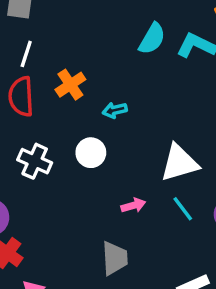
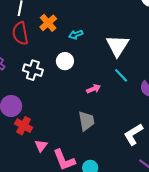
white triangle: (179, 163) -> (117, 46), moved, turned -35
cyan line: (183, 209) -> (121, 75), moved

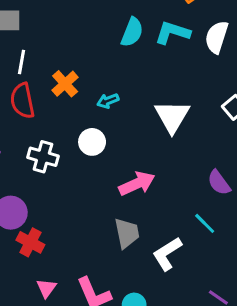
cyan line: (121, 75) -> (205, 223), moved
pink arrow: (94, 89) -> (137, 184), size x1.6
white L-shape: (133, 134) -> (167, 254), moved
pink triangle: (41, 146) -> (46, 288), moved

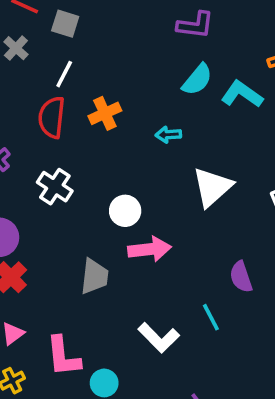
cyan arrow: (108, 101) -> (168, 135), moved
white circle: (92, 142) -> (125, 211), moved
gray trapezoid: (127, 233) -> (94, 276), moved
white L-shape: (167, 254) -> (159, 338), turned -120

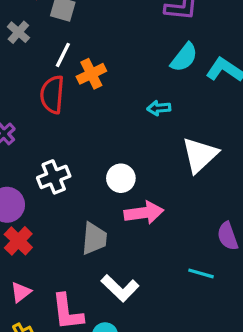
orange cross: (105, 113) -> (91, 74), moved
white cross: (55, 187) -> (54, 177), moved, turned 36
cyan line: (211, 317) -> (201, 273), turned -45
white L-shape: (159, 338) -> (120, 288), moved

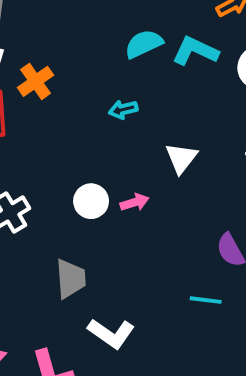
cyan semicircle: (184, 57) -> (144, 44), turned -144
white triangle: (200, 155) -> (181, 158), size x0.7
pink arrow: (144, 213) -> (135, 202), moved, size x0.6

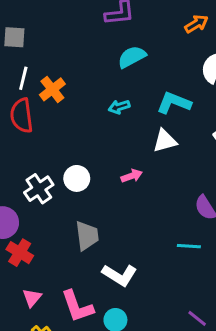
cyan L-shape: (195, 51) -> (174, 103), moved
white triangle: (181, 158) -> (165, 141), turned 40
white circle: (91, 201) -> (77, 178), moved

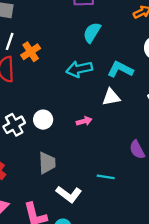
cyan semicircle: (132, 57) -> (92, 32), turned -35
cyan arrow: (119, 107) -> (79, 69), size x1.6
cyan line: (189, 246) -> (106, 177), moved

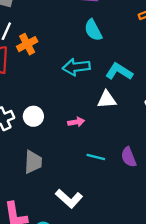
cyan semicircle: (92, 32) -> (93, 30), turned -65
cyan line: (106, 177) -> (96, 157), moved
white L-shape: (69, 194) -> (69, 199), moved

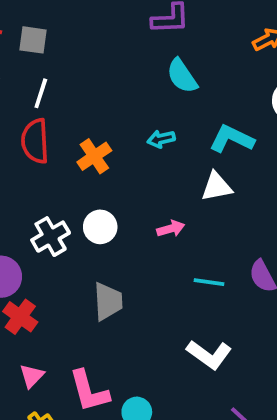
orange cross: (27, 44) -> (94, 156), moved
cyan arrow: (76, 67) -> (161, 139), size x0.6
white L-shape: (69, 199) -> (209, 355), moved

